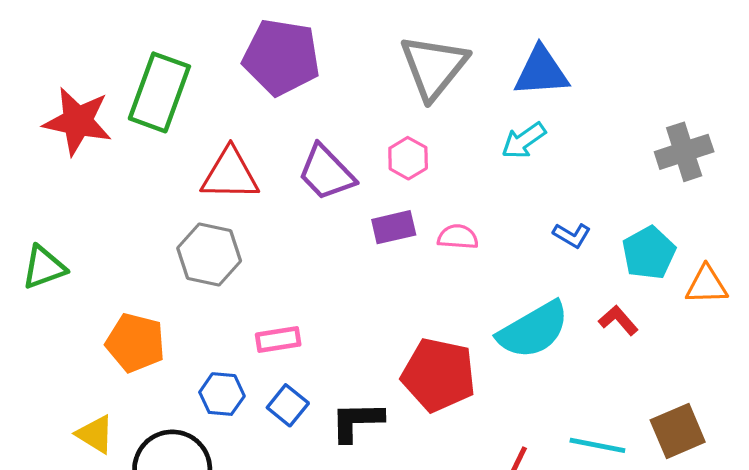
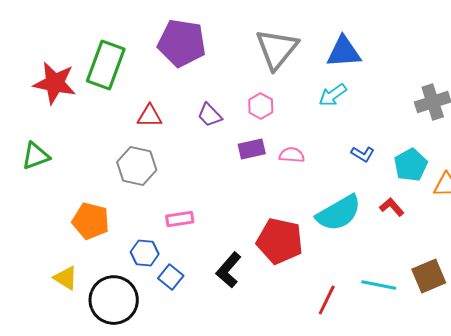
purple trapezoid: (326, 173) -> (210, 115), size x0.7
red triangle: (230, 174) -> (150, 116), size x0.7
green triangle: (44, 267) -> (36, 156), moved
blue square: (288, 405) -> (171, 277), moved
black L-shape: (357, 421) -> (229, 270), turned -48

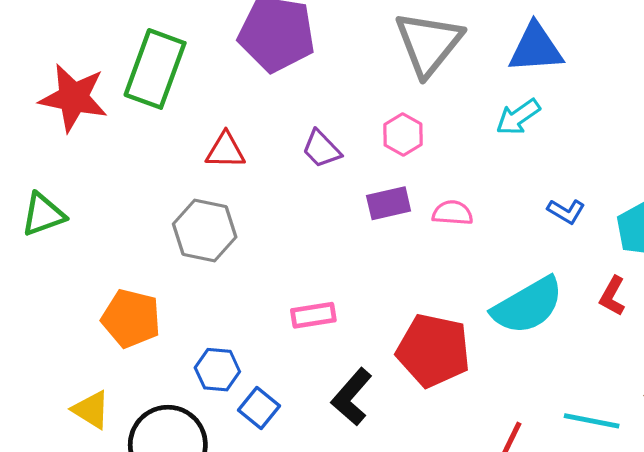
red L-shape: (392, 207) -> (612, 296), turned -110
pink rectangle: (180, 219) -> (313, 315), moved

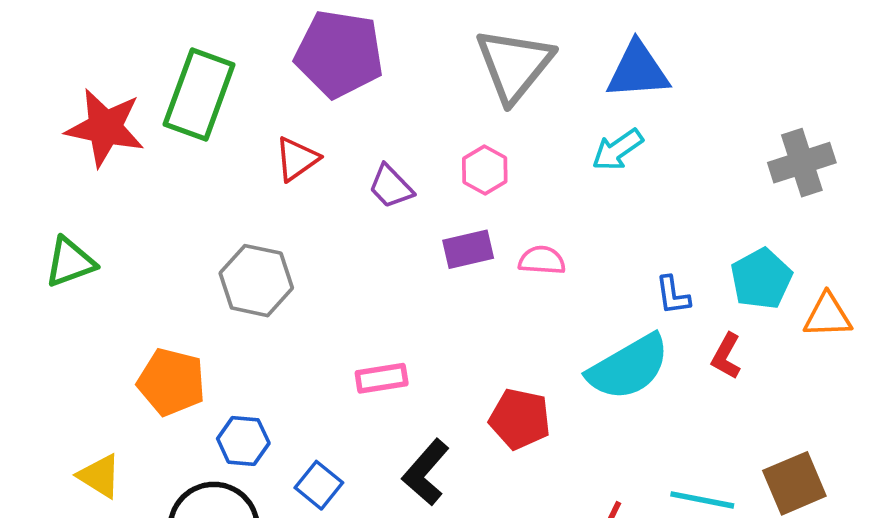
red triangle: (225, 151) -> (297, 159), moved, turned -36
blue L-shape: (566, 211) -> (673, 295), moved, turned 51
red pentagon: (433, 350) -> (520, 419), size x0.7
blue hexagon: (217, 370) -> (243, 441), moved
yellow triangle: (91, 410) -> (100, 476), moved

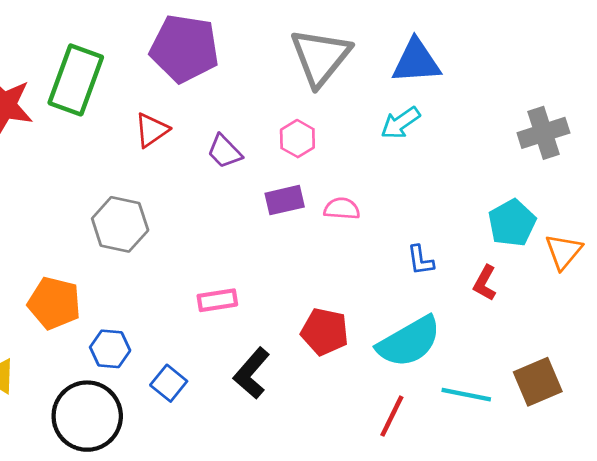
blue L-shape: (673, 295) -> (420, 260), moved
orange triangle: (828, 316) -> (564, 252), turned -48
cyan semicircle: (629, 367) -> (409, 342), moved

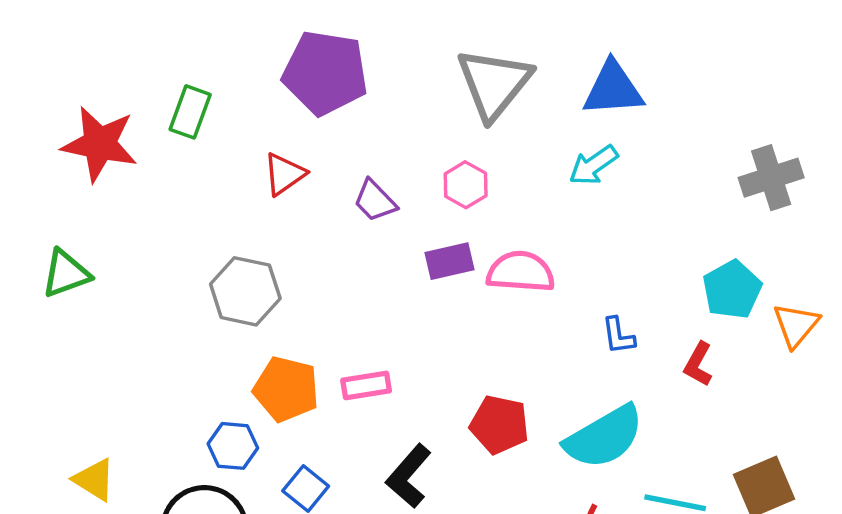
green rectangle: (76, 80) -> (190, 112), size x0.6
pink semicircle: (342, 209) -> (521, 272), size x1.5
orange pentagon: (54, 303) -> (286, 389), moved

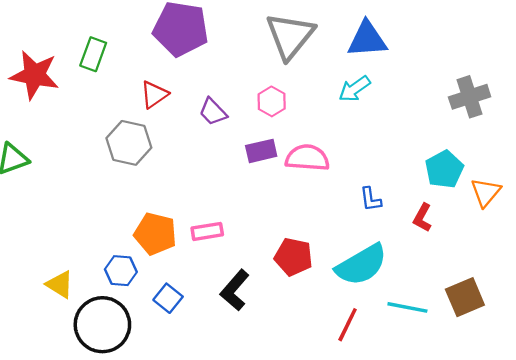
gray hexagon: (245, 291) -> (129, 143), moved
yellow triangle: (94, 480) -> (60, 284), moved

